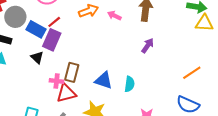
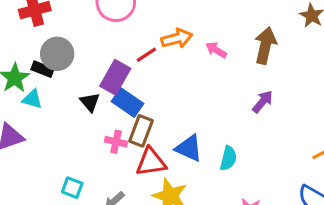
gray circle: (15, 17) -> (57, 54), moved
red line: (54, 22) -> (146, 55), moved
blue rectangle: (36, 29) -> (128, 102), moved
red triangle: (66, 93) -> (151, 162), moved

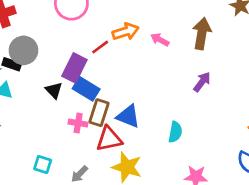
blue triangle: (189, 148) -> (128, 116), moved

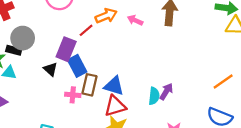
purple arrow: (202, 82) -> (166, 92), moved
blue rectangle: (86, 89) -> (77, 66), turned 35
red triangle: (109, 139) -> (115, 106), moved

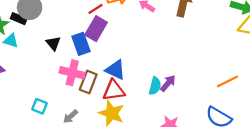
purple rectangle: (66, 49) -> (96, 29), moved
brown rectangle: (89, 85) -> (88, 82), moved
pink cross: (73, 95) -> (72, 73), size x1.5

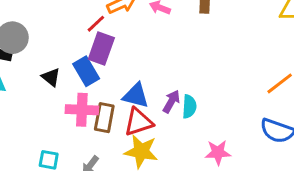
purple arrow: (168, 83) -> (171, 101), moved

